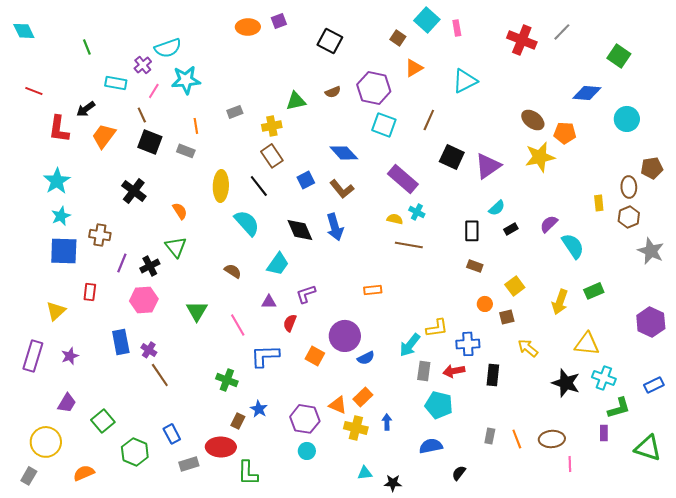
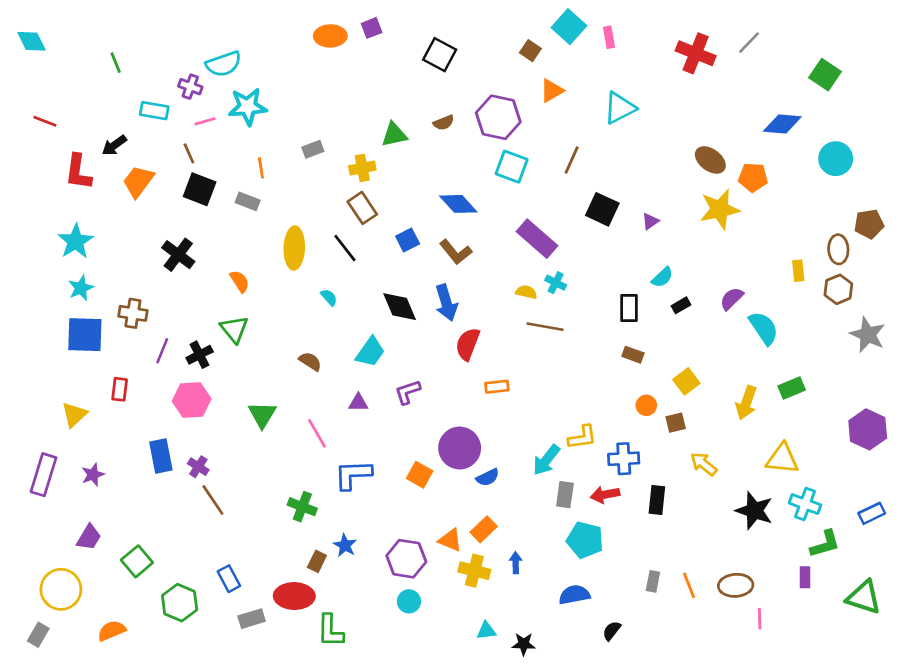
purple cross: (143, 65) -> (190, 87), turned -30
pink line: (154, 91) -> (205, 121), turned 42
purple triangle: (488, 166) -> (650, 221), size x0.5
cyan semicircle: (247, 223) -> (329, 297), size x0.5
red semicircle: (290, 323) -> (468, 344), moved, size x1.4

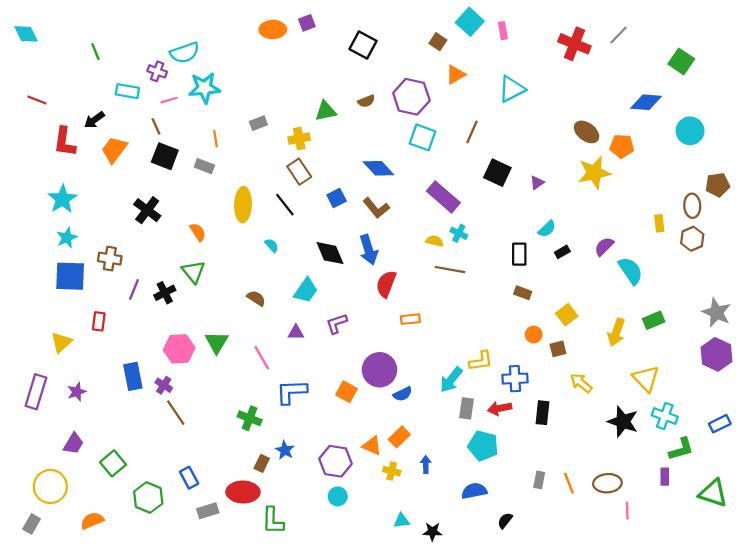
gray star: (868, 335) -> (716, 313), moved
pink hexagon: (192, 400) -> (179, 349), moved
yellow triangle: (782, 459) -> (646, 379), turned 40
yellow cross: (474, 571) -> (392, 471), size x0.7

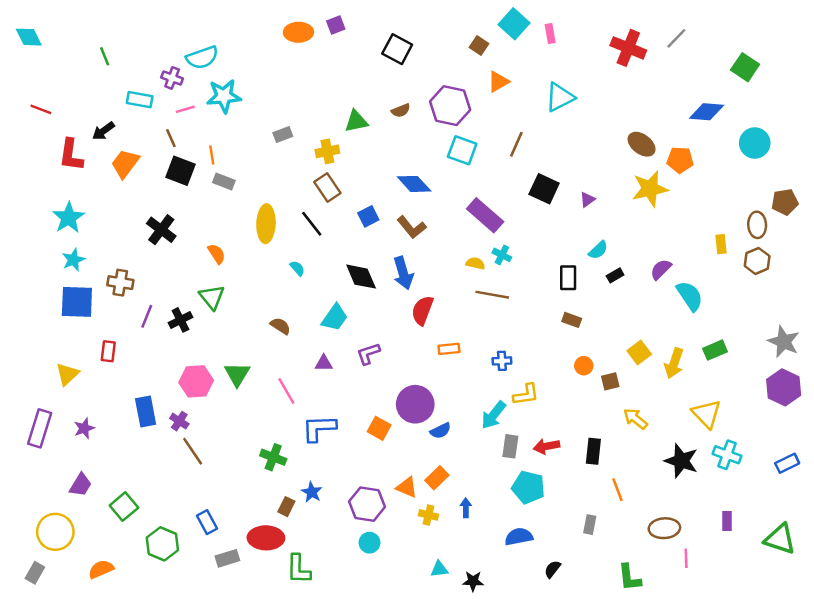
orange line: (215, 139) -> (212, 155), moved
yellow square: (567, 315) -> (639, 352), moved
blue cross: (515, 379) -> (502, 361), moved, size x0.7
green L-shape: (681, 449) -> (630, 578), moved, turned 100
orange line: (569, 483) -> (617, 490), moved

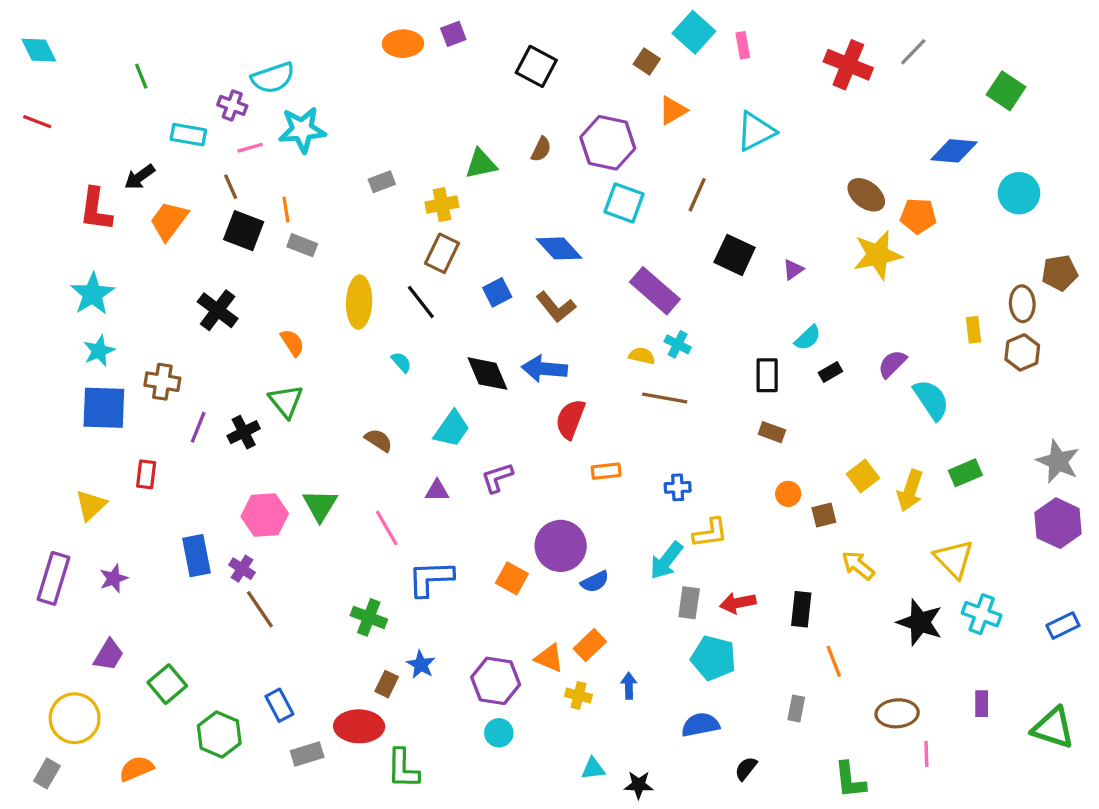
red line: (41, 109) -> (37, 122), moved
brown semicircle: (401, 110) -> (541, 149), turned -42
brown rectangle: (327, 188) -> (442, 253), turned 60
blue arrow: (403, 273) -> (544, 369), turned 112

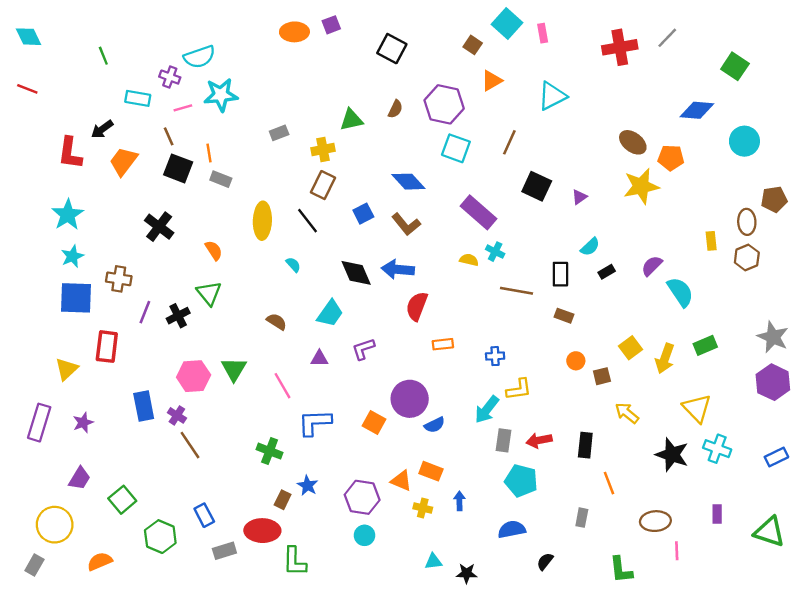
red cross: (848, 65) -> (620, 47), turned -32
brown line: (665, 398) -> (516, 291), moved
red rectangle: (146, 474) -> (107, 347), size x1.5
orange rectangle: (590, 645) -> (431, 471), turned 65

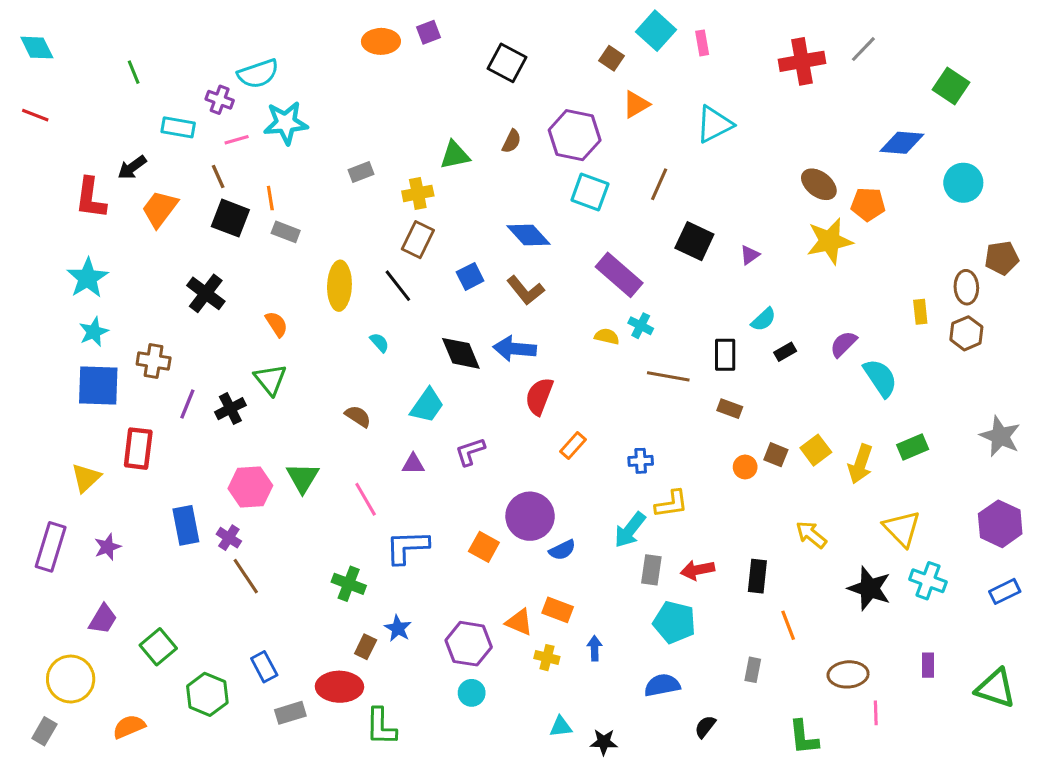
orange rectangle: (443, 344) -> (573, 445), turned -42
brown square: (602, 376) -> (776, 455), moved, turned 36
purple hexagon: (773, 382) -> (1000, 524), moved

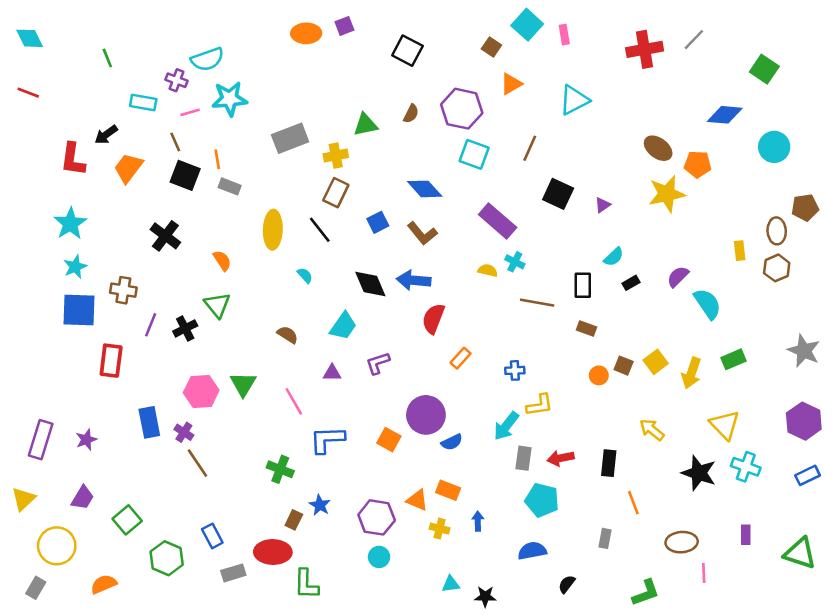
gray rectangle: (361, 172) -> (290, 138), size x1.8
yellow triangle: (86, 478) -> (23, 499), moved
green L-shape: (804, 737) -> (646, 593), turned -104

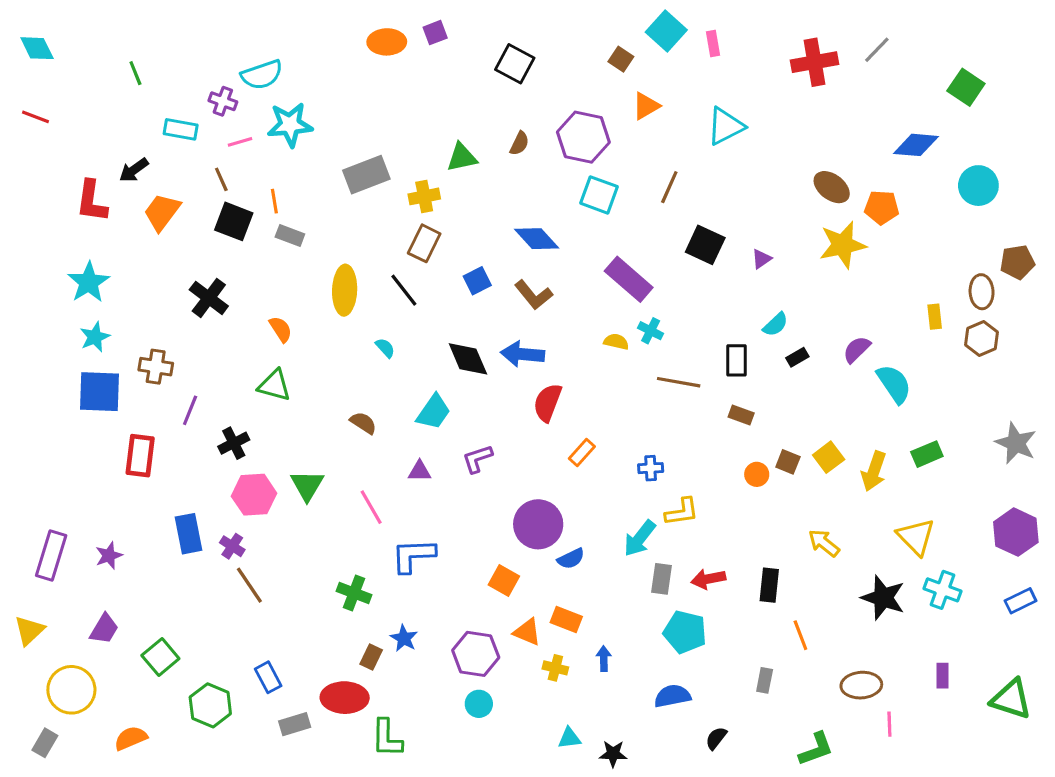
green triangle: (217, 305) -> (274, 385), turned -36
black cross: (185, 328) -> (234, 443), moved
orange square: (389, 440) -> (504, 580), moved

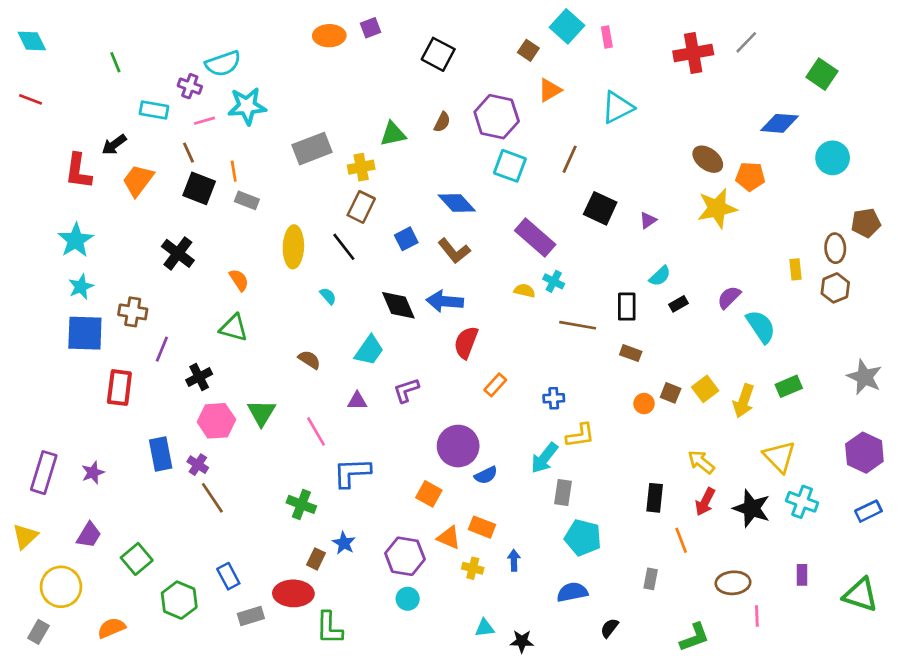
red arrow: (708, 579) -> (705, 502), moved, turned -52

